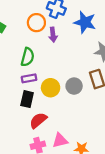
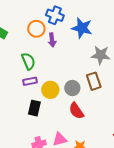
green semicircle: (28, 57) -> (28, 61), turned -36
black rectangle: (27, 99) -> (34, 108), moved
red semicircle: (38, 120) -> (76, 111), moved, turned -84

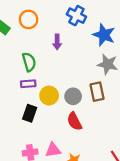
blue cross: (55, 15) -> (76, 16), moved
blue star: (82, 28) -> (104, 35), moved
orange circle: (36, 29) -> (29, 19), moved

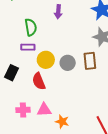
black rectangle: (30, 113) -> (11, 73), moved
red semicircle: (74, 121) -> (39, 81), moved

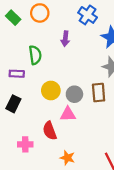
purple rectangle: (28, 47) -> (17, 74), moved
red semicircle: (39, 81) -> (50, 131), moved
pink triangle: (44, 110) -> (68, 114), moved

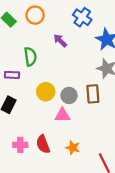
purple arrow: (65, 39) -> (60, 41), turned 128
red semicircle: (50, 131) -> (43, 144), moved
orange star: (67, 158) -> (73, 148), moved

